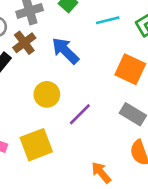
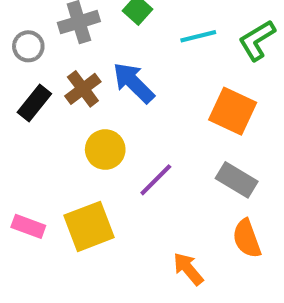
brown cross: (24, 43) -> (83, 89), moved

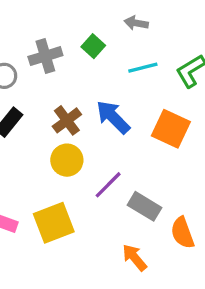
blue arrow: (134, 83) -> (113, 117), moved
brown cross: (83, 89) -> (67, 120), moved
gray rectangle: (237, 180) -> (144, 206), moved

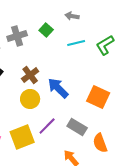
blue arrow: (113, 117) -> (58, 88), moved
orange square: (171, 129) -> (98, 97), moved
purple line: (108, 185) -> (47, 126), moved

